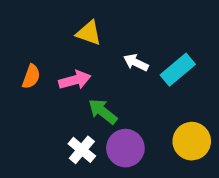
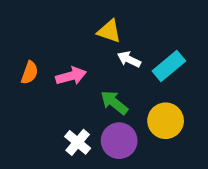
yellow triangle: (89, 33) -> (109, 31), moved
green arrow: (103, 111) -> (114, 103), moved
yellow circle: (192, 141) -> (166, 121), moved

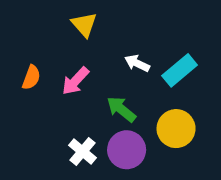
yellow triangle: (109, 31) -> (84, 24), moved, turned 30
pink arrow: (71, 76) -> (75, 81), turned 148

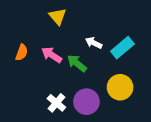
pink arrow: (75, 81) -> (52, 55), turned 80
green arrow: (121, 109) -> (77, 63), moved

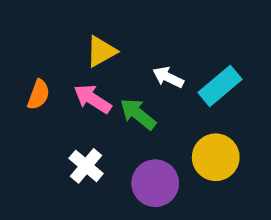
yellow triangle: (58, 16) -> (101, 51), moved, turned 42
white cross: (56, 103) -> (86, 166), moved

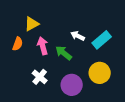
yellow triangle: (101, 51) -> (32, 24), moved
pink arrow: (93, 99) -> (43, 46), turned 42

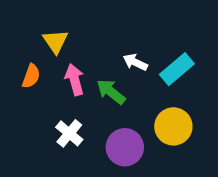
yellow triangle: (32, 24) -> (55, 41), turned -35

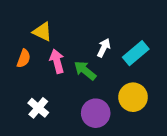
yellow triangle: (55, 41) -> (42, 32), turned -30
white arrow: (135, 62) -> (104, 48), turned 90
white cross: (69, 133) -> (38, 108), moved

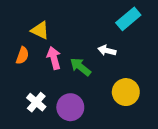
white arrow: (104, 48) -> (107, 50), moved, turned -102
cyan rectangle: (136, 53) -> (128, 19), moved
purple circle: (96, 113) -> (70, 107), moved

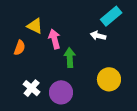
white arrow: (107, 50) -> (98, 36), moved
pink arrow: (54, 58) -> (54, 39), moved
green arrow: (80, 67) -> (70, 58), turned 48

